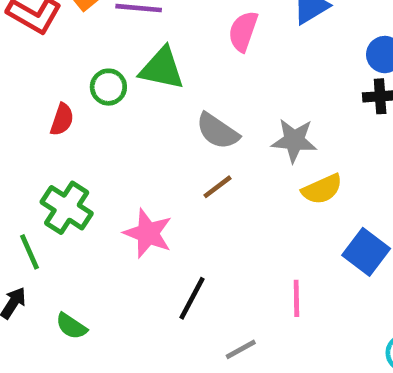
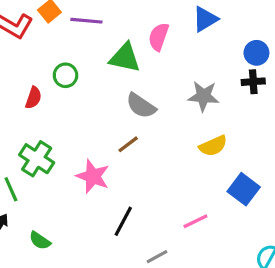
green triangle: (162, 68) -> (125, 58), moved
gray star: (294, 140) -> (204, 96), moved
brown line: (218, 187) -> (128, 144), moved
pink line: (296, 298) -> (195, 221), turned 65

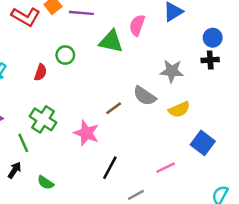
gray semicircle: (141, 106) -> (145, 96), moved

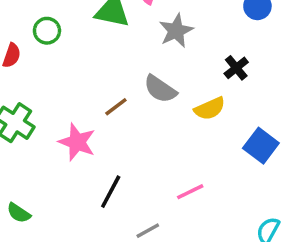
black cross: (210, 60) -> (236, 68), moved, turned -35
gray star: (172, 71) -> (176, 31), moved, turned -30
blue square: (203, 143) -> (261, 146), moved

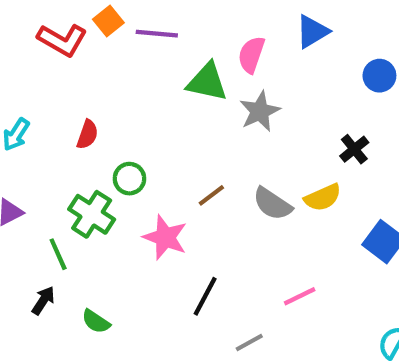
green circle: (47, 31) -> (129, 179), moved
gray star: (176, 31) -> (260, 111), moved
gray semicircle: (160, 89) -> (272, 204), moved

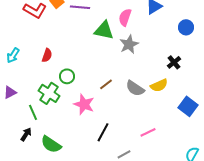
green semicircle: (96, 321) -> (51, 144), size x1.5

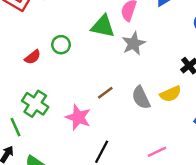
red semicircle: (47, 55) -> (33, 57), turned 32
green circle: (67, 76) -> (61, 45), moved
gray semicircle: (135, 88) -> (141, 98), turned 30

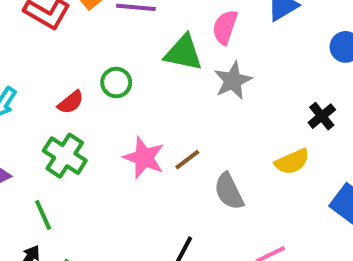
gray semicircle: (141, 98) -> (229, 191), moved
green cross: (35, 104) -> (65, 156), moved
pink star: (78, 117) -> (144, 158), moved

